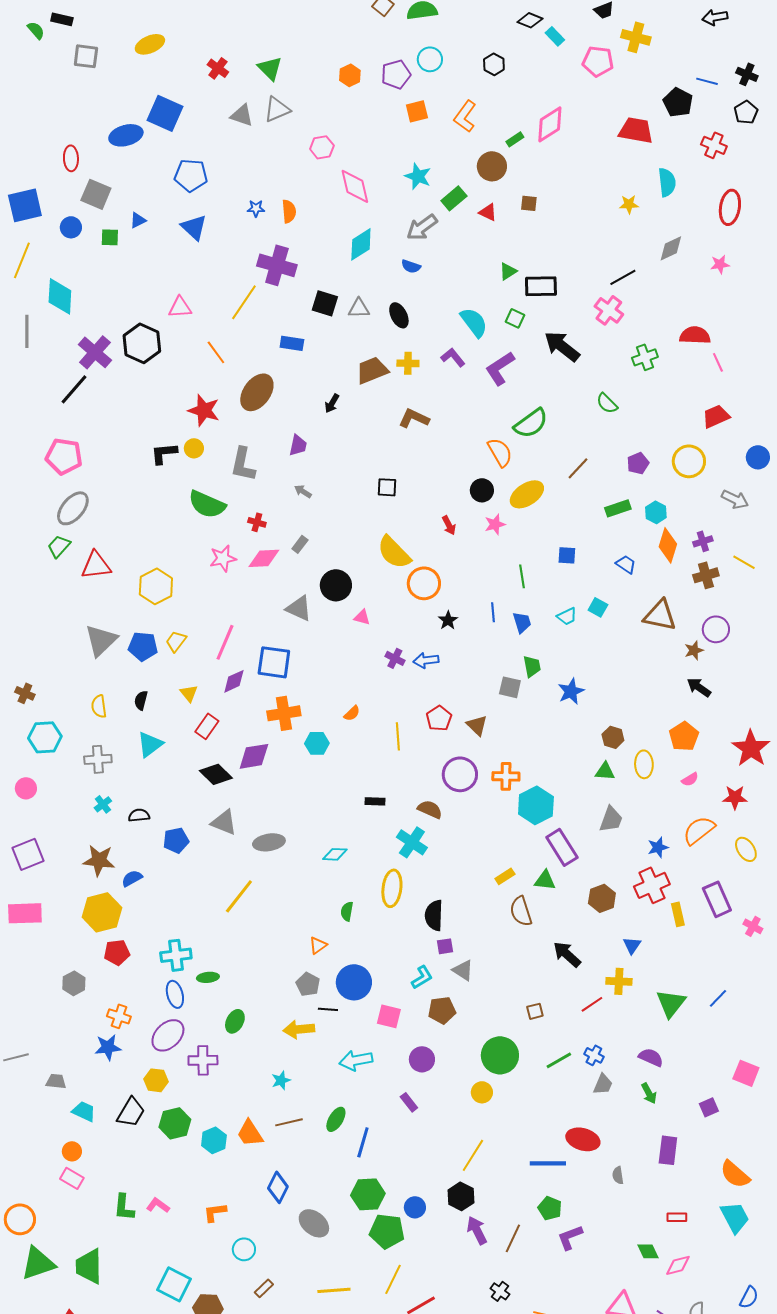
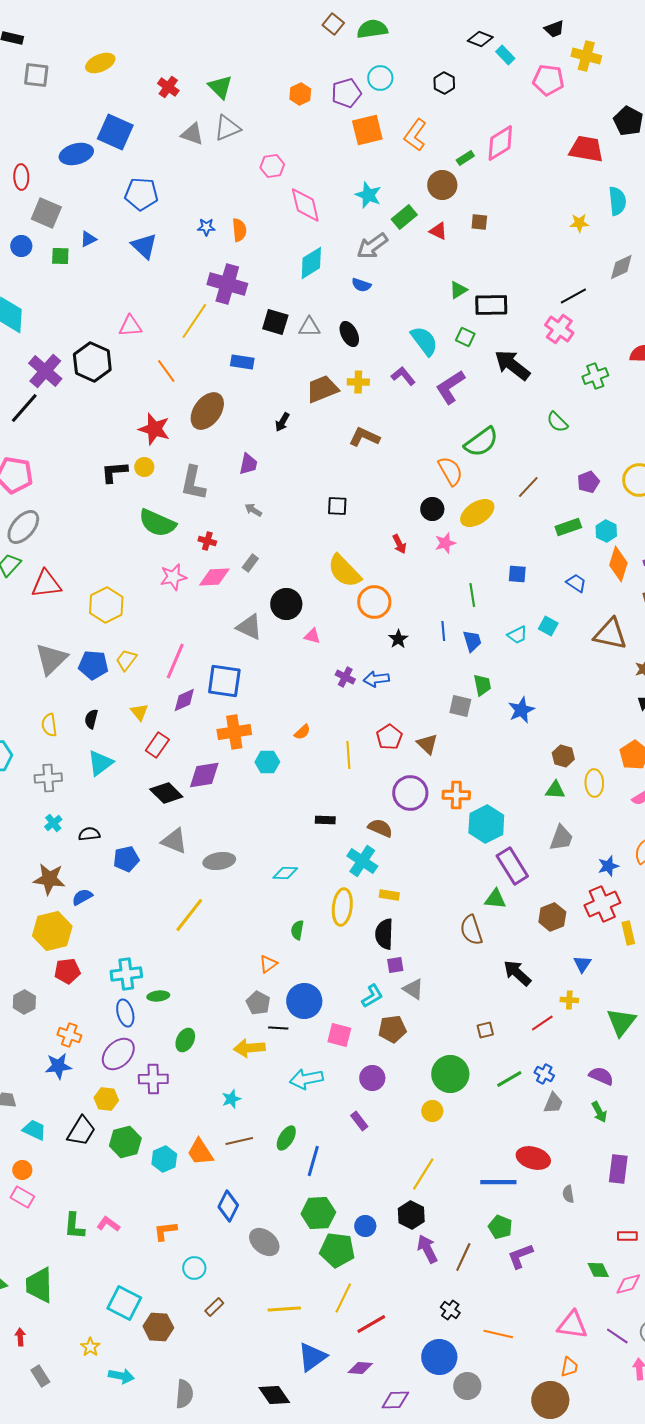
orange square: (417, 111) -> (367, 130), size x1.4
yellow rectangle: (505, 876) -> (389, 895), moved, turned 42
yellow cross: (619, 981) -> (569, 1000), size x0.7

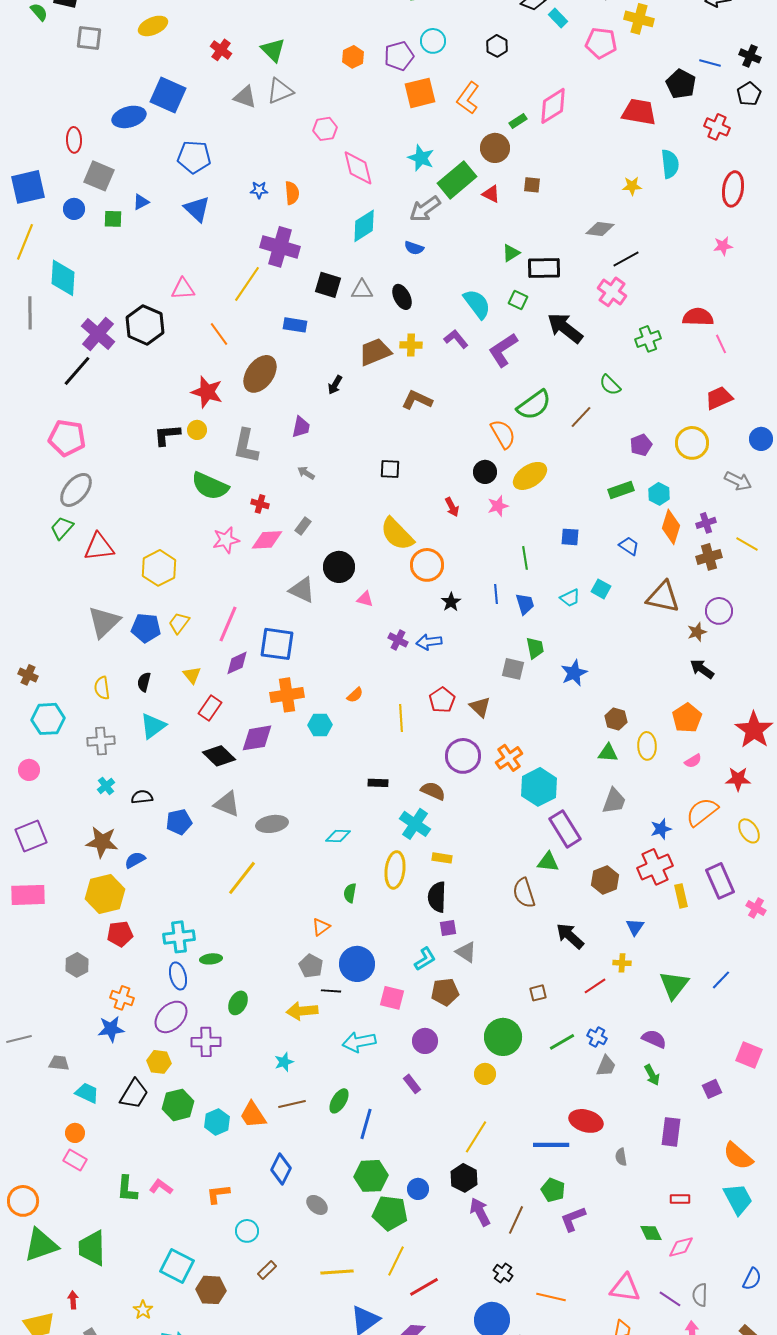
green rectangle: (404, 217) -> (457, 180), size x1.5
gray diamond: (621, 267) -> (600, 229), moved, turned 32
brown line: (528, 487) -> (581, 417), moved
orange cross: (456, 795) -> (509, 758), turned -36
gray ellipse: (264, 1242) -> (317, 1205), size x0.7

